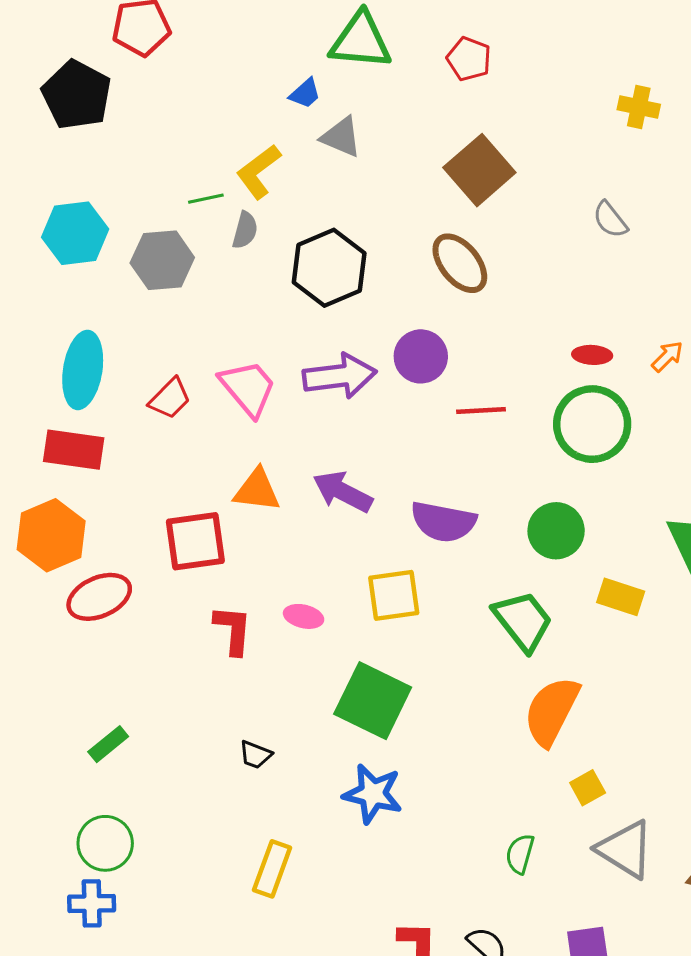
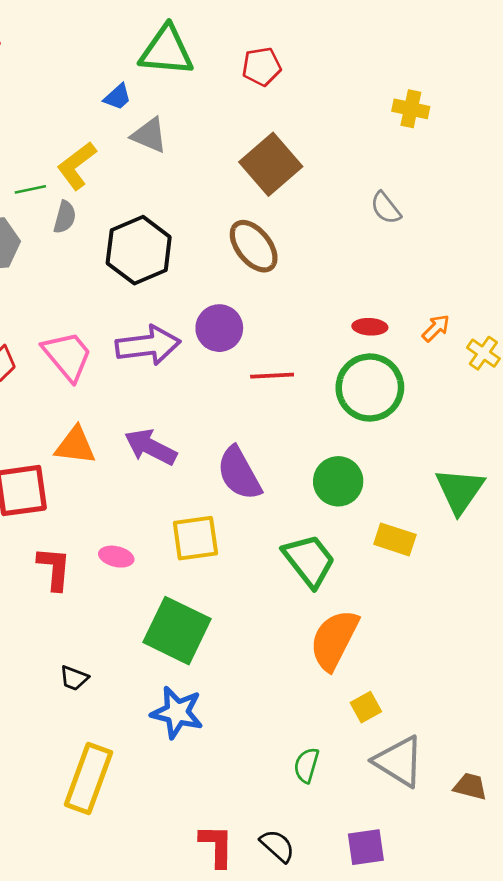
red pentagon: (469, 59) -> (262, 67), turned -30
purple semicircle: (443, 522) -> (239, 473), turned 50
yellow rectangle: (272, 869) -> (89, 778), size x1.4

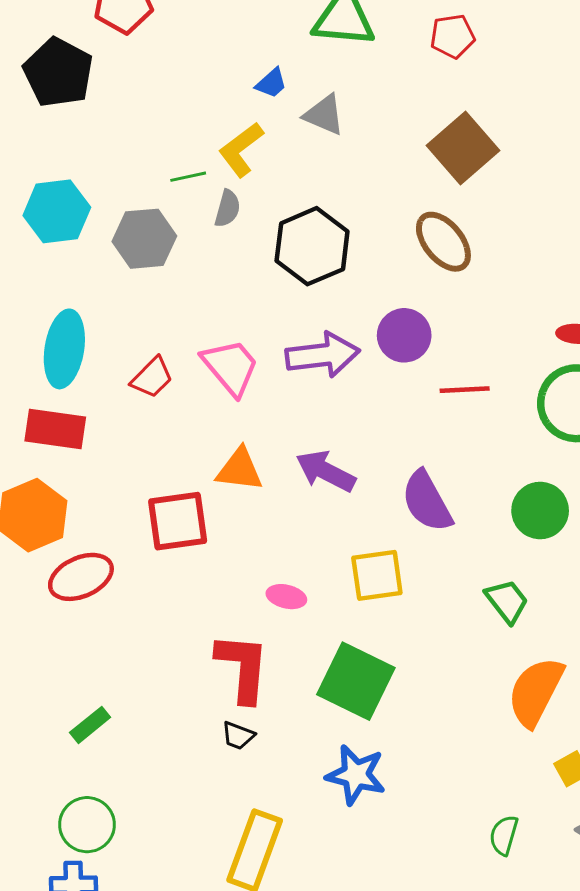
blue trapezoid: (118, 97) -> (271, 83), moved
green trapezoid: (309, 561) -> (507, 601), size x0.7
red L-shape: (54, 568) -> (243, 668), moved, size x1.4

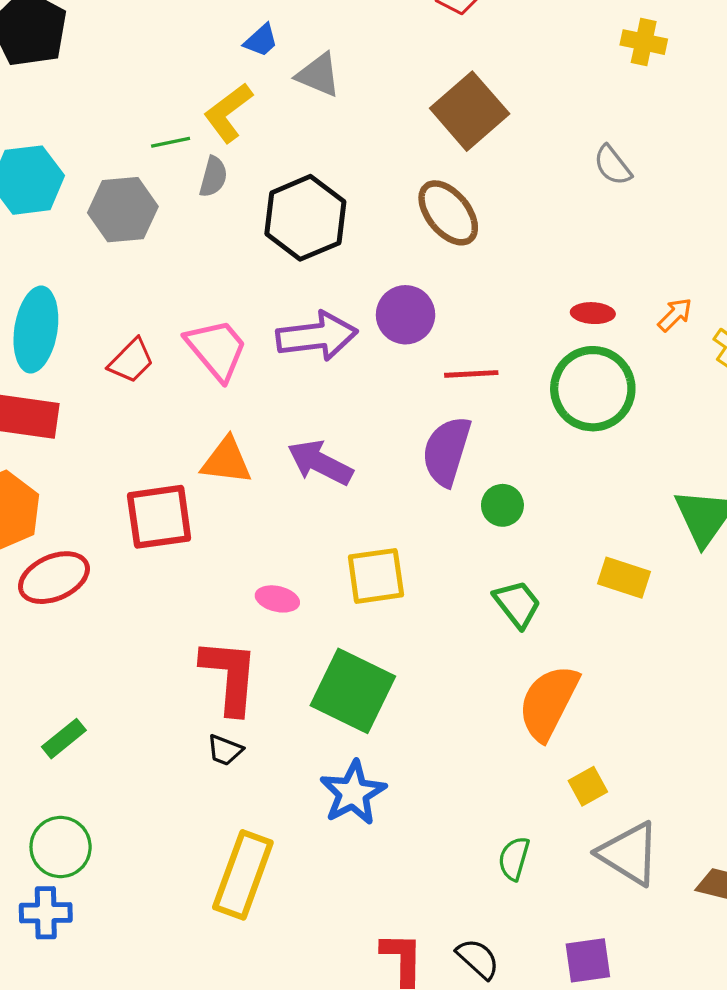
purple semicircle: (427, 501) -> (447, 451), moved, turned 46
green circle: (540, 511) -> (502, 505), moved, size x0.7
blue star: (356, 775) -> (353, 793), turned 30

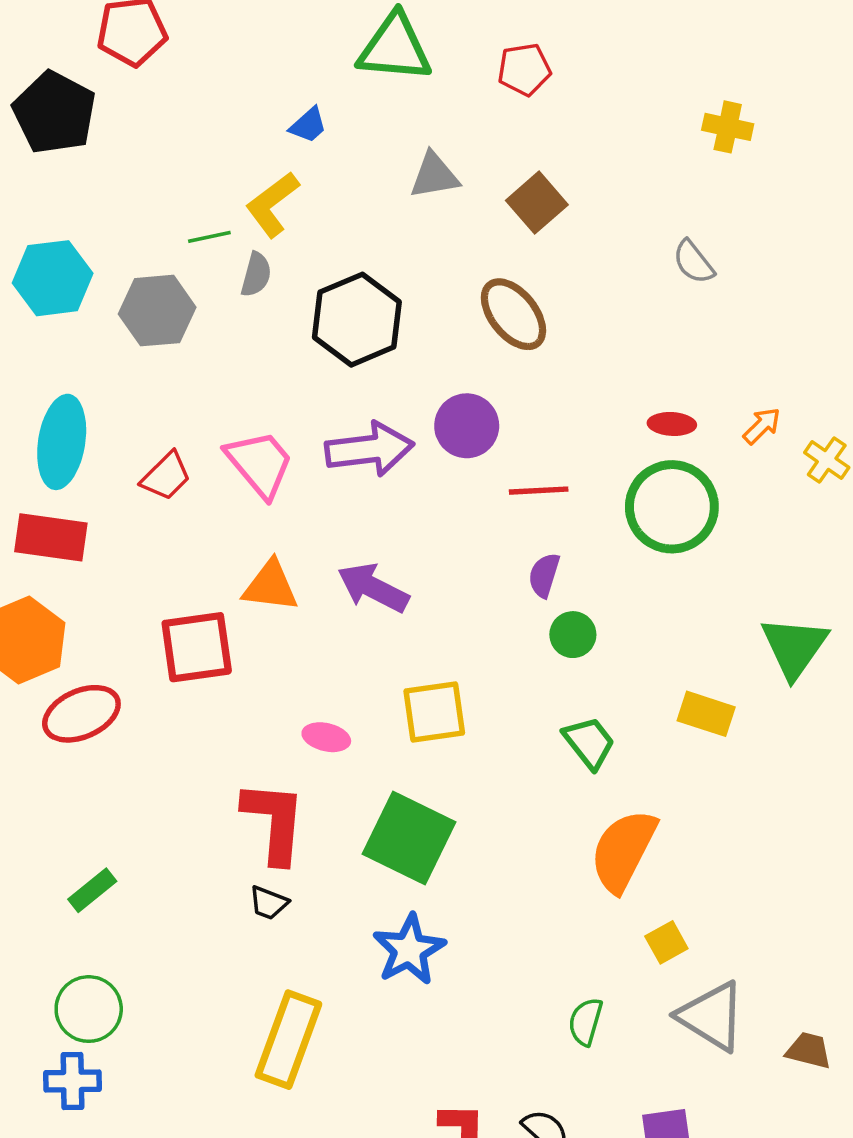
gray triangle: (318, 75) -> (434, 176), moved, turned -33
brown square: (470, 111) -> (537, 203), size x0.7
purple semicircle: (447, 451) -> (544, 575), moved, size x0.6

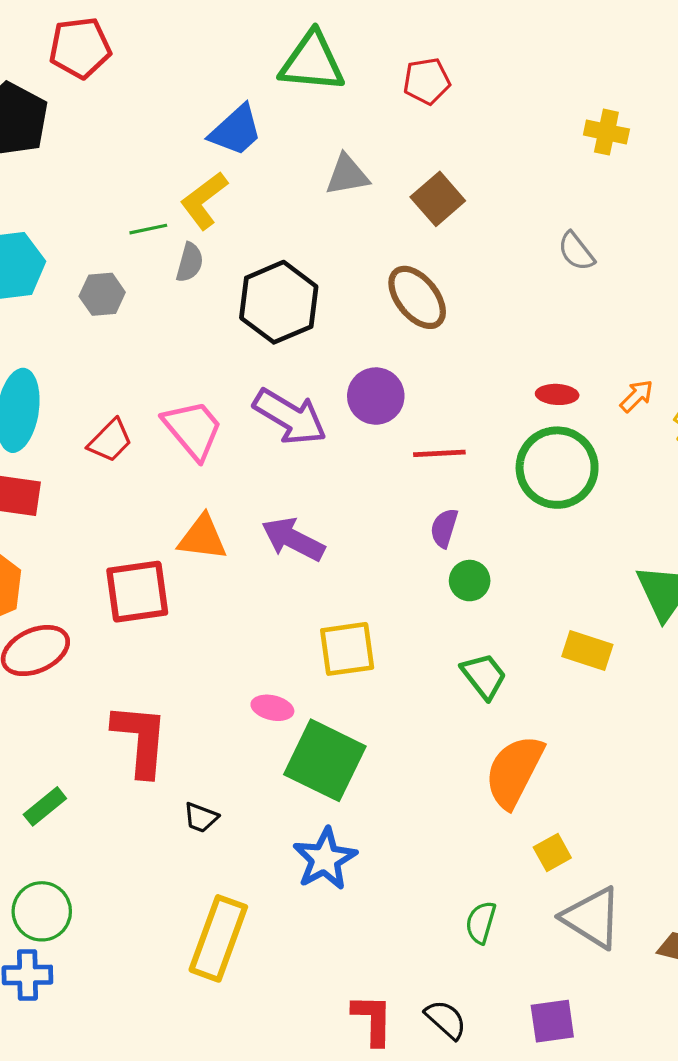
blue trapezoid: (308, 125) -> (236, 130), size x1.6
gray hexagon: (157, 311) -> (102, 294), size x0.7
purple arrow: (369, 449) -> (290, 417), turned 38
pink ellipse: (326, 737) -> (272, 708), moved
red L-shape: (274, 822) -> (140, 740), moved

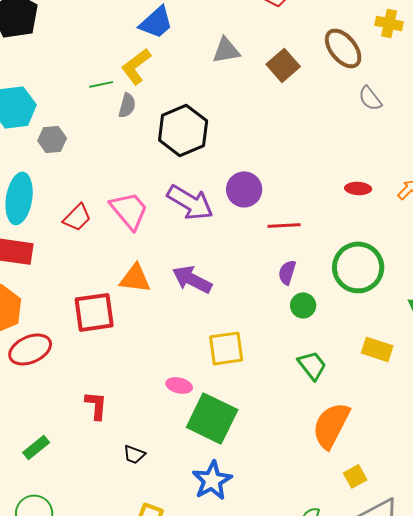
gray hexagon: (102, 294) -> (52, 139), moved
brown ellipse: (417, 297) -> (343, 48), moved
green circle: (557, 468) -> (358, 267), moved
red L-shape: (140, 740) -> (96, 405), size x0.6

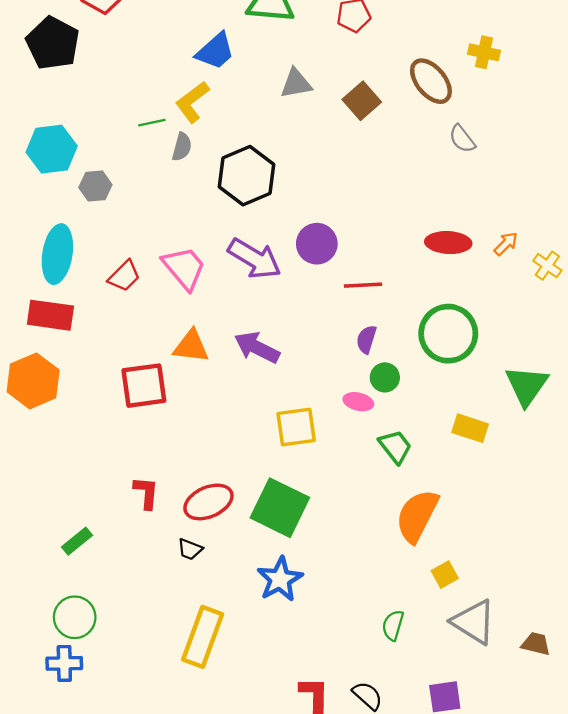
red ellipse: (358, 188) -> (448, 243), size x1.5
red ellipse: (30, 349) -> (208, 502), moved
pink ellipse: (179, 385) -> (358, 402), moved

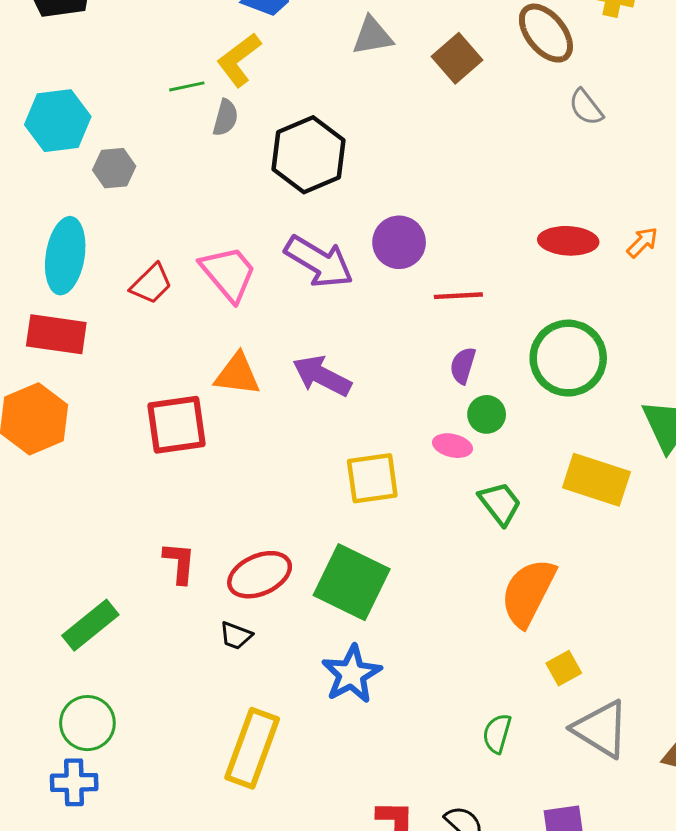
yellow rectangle: (470, 428) -> (596, 480), size x1.4
green rectangle: (77, 541) -> (90, 625), size x1.4

